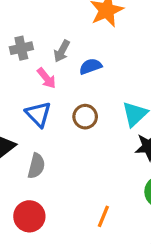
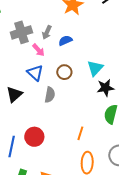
gray cross: (21, 48) -> (21, 32), size x1.5
gray semicircle: (36, 166) -> (50, 95), moved

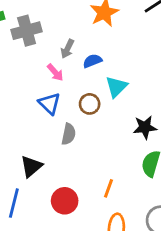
gray cross: (21, 32) -> (27, 31), moved
cyan triangle: (95, 68) -> (116, 87), moved
black triangle: (14, 94) -> (31, 166), moved
red circle: (34, 137) -> (65, 201), moved

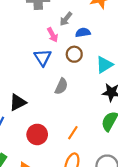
cyan triangle: (116, 87) -> (104, 65), moved
brown circle: (90, 104) -> (74, 54), moved
gray semicircle: (69, 134) -> (61, 86), moved

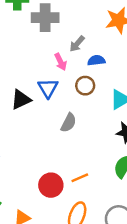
black triangle: (18, 102) -> (21, 99), moved
orange line: (73, 133) -> (80, 178), turned 32
red circle: (37, 134) -> (51, 185), moved

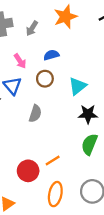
gray arrow: (77, 44) -> (32, 28), moved

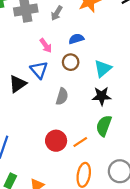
black star: (88, 114) -> (102, 96), moved
green semicircle: (89, 144) -> (104, 126), moved
red circle: (28, 171) -> (56, 141), moved

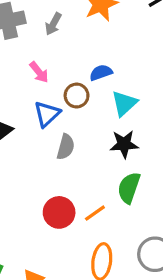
blue semicircle: (76, 39) -> (101, 73), moved
blue triangle: (39, 70) -> (47, 114), moved, turned 30

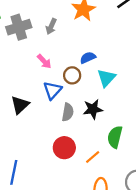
black star: (124, 144) -> (93, 109), moved
red circle: (59, 212) -> (64, 148), moved

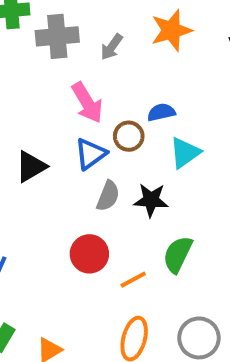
pink arrow: (44, 61) -> (87, 103), size x1.5

